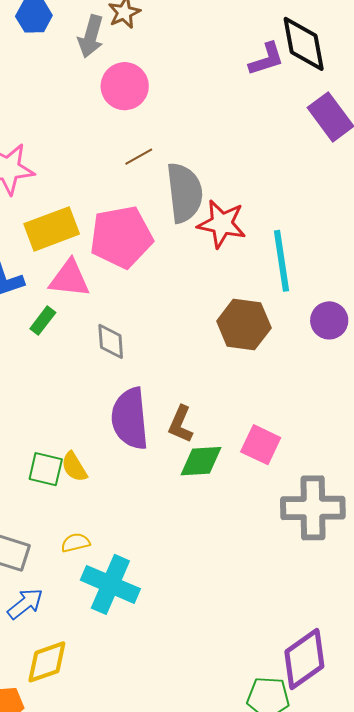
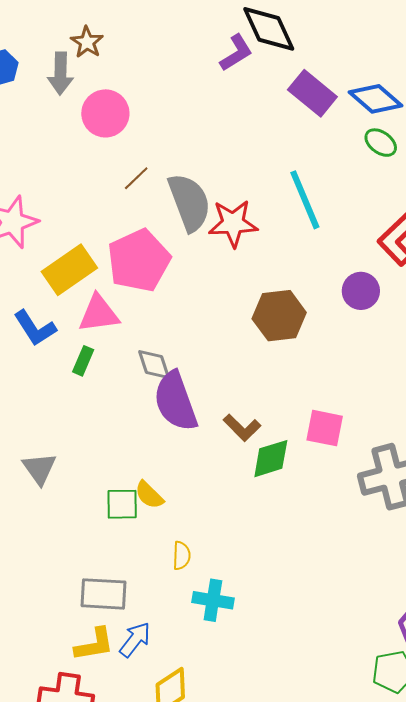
cyan line: (282, 261) -> (305, 200), moved
purple semicircle: (130, 419) -> (175, 401), moved
brown L-shape: (181, 424) -> (242, 428), turned -54
yellow semicircle: (75, 543) -> (182, 556), moved, turned 120
cyan cross: (110, 584) -> (213, 600), size x0.7

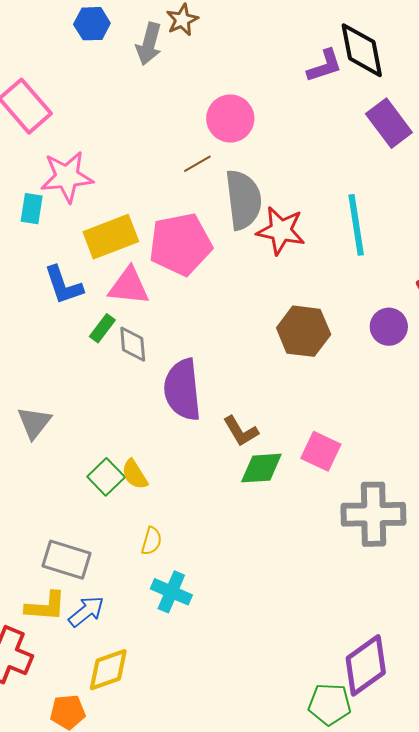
pink circle: (105, 113) -> (230, 118), moved
gray diamond: (154, 365) -> (133, 344), moved
green square: (122, 504) -> (106, 477), turned 33

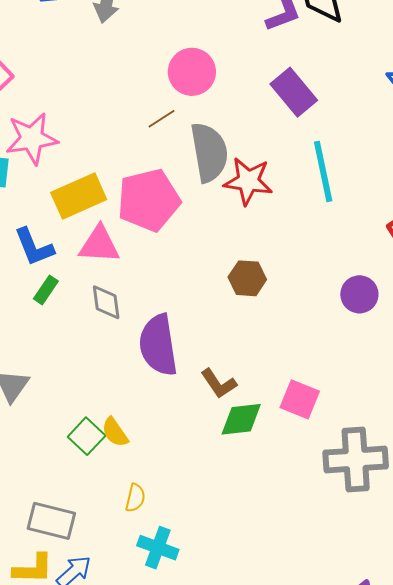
purple rectangle: (389, 123) -> (294, 92), moved
purple circle: (389, 327) -> (359, 294), moved
green rectangle: (102, 328) -> (46, 290), moved
brown hexagon: (304, 331) -> (247, 278), moved, size x0.7

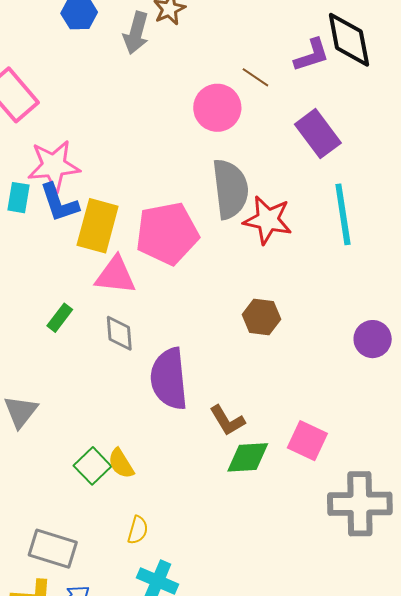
brown line: (161, 119) -> (255, 77), moved, turned 64
yellow rectangle: (79, 196) -> (98, 226), turned -54
blue L-shape: (34, 247) -> (59, 203), moved

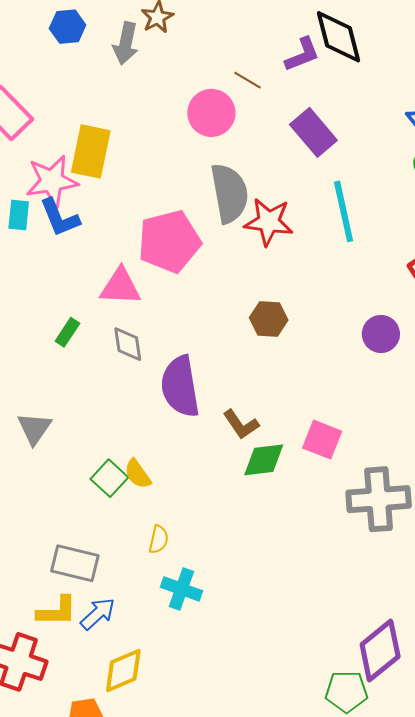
yellow rectangle: (98, 226) -> (91, 151), moved

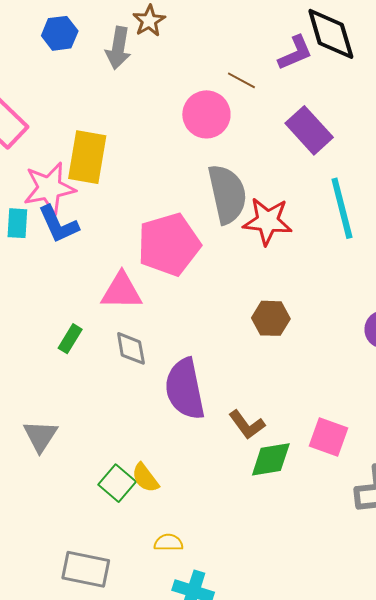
yellow semicircle: (159, 539) -> (169, 543), turned -100

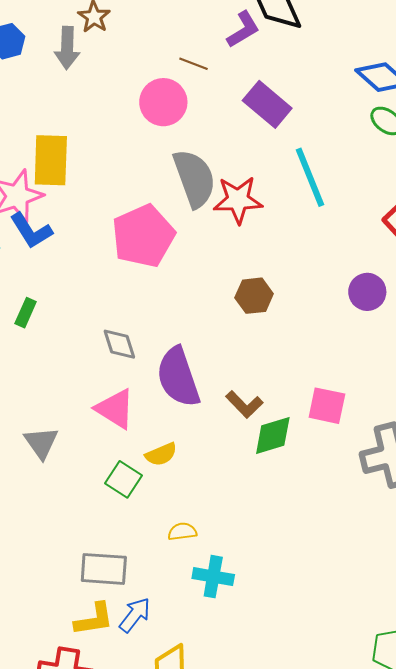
pink triangle: (122, 291) -> (115, 409), moved, turned 39
green rectangle: (70, 339) -> (26, 313), moved
yellow semicircle: (145, 478) -> (161, 454), moved, turned -68

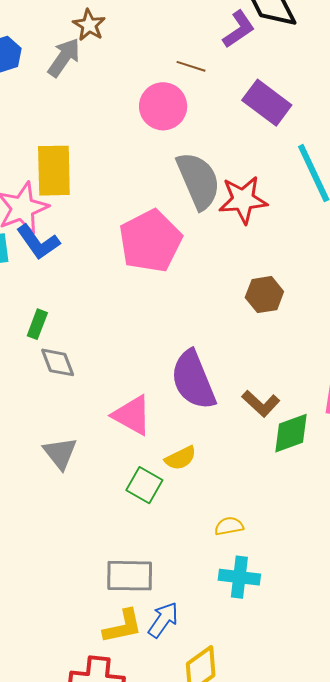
gray arrow: (67, 48) -> (64, 58), turned -144
gray diamond: (119, 344) -> (58, 362), moved
yellow semicircle: (182, 532) -> (229, 526), moved

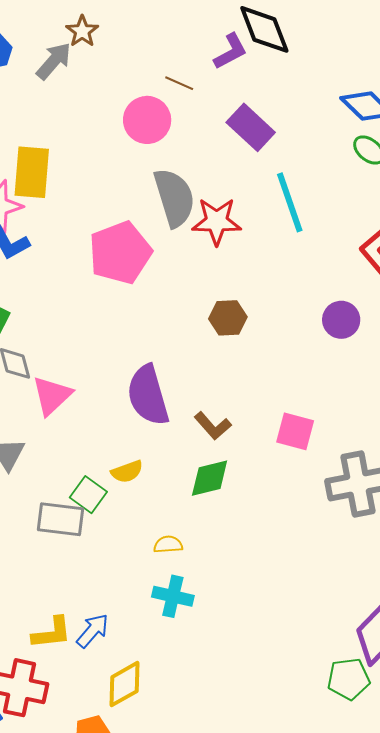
pink triangle: (132, 415) -> (52, 396), moved, turned 42
green diamond: (291, 433) -> (210, 478), moved
gray rectangle: (130, 576) -> (61, 519), moved

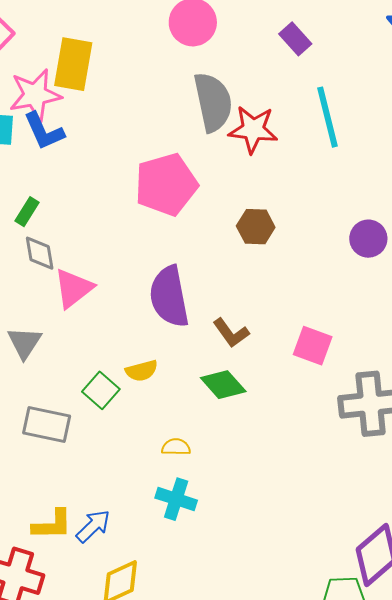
purple rectangle: (251, 127) -> (295, 39), size x0.7
pink pentagon: (120, 253) -> (166, 184), moved
green diamond: (210, 478) -> (223, 385), turned 57
gray rectangle: (61, 519) -> (47, 424), moved

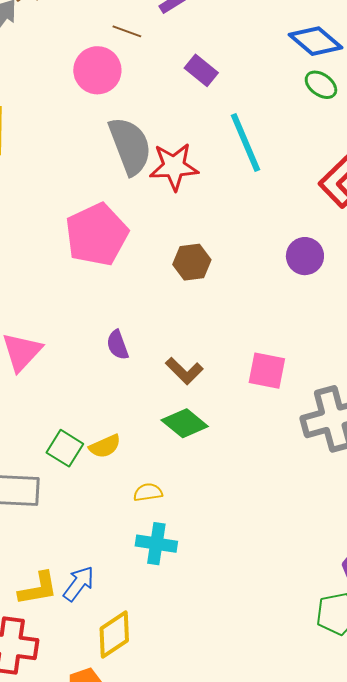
purple semicircle: (169, 297) -> (118, 345), size x0.5
yellow semicircle: (142, 371) -> (105, 446), moved

